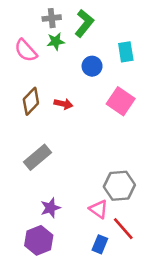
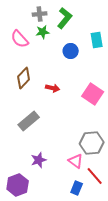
pink square: (121, 101) -> (93, 94), moved
red arrow: (63, 104) -> (53, 88), moved
purple hexagon: (39, 240) -> (18, 185), moved

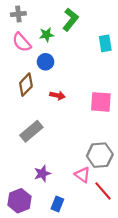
gray cross: (40, 14) -> (18, 14), moved
blue circle: (71, 51) -> (46, 62), moved
pink square: (93, 94) -> (101, 102), turned -30
blue rectangle: (77, 188) -> (57, 204), moved

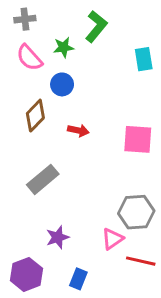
pink triangle: (82, 175) -> (113, 239), turned 49
red line: (103, 191) -> (141, 261), turned -36

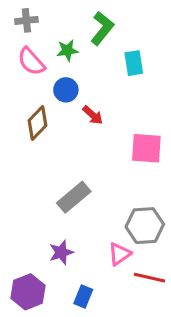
cyan rectangle: (144, 59) -> (134, 63), moved
red arrow: (78, 130) -> (93, 115), moved, turned 30
gray rectangle: (43, 179) -> (74, 197), moved

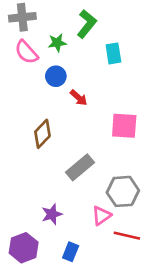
gray cross: (26, 20) -> (22, 17), size x1.4
brown diamond: (37, 123) -> (42, 134), moved
gray rectangle: (74, 197) -> (80, 167), moved

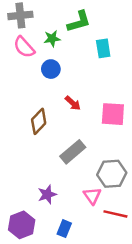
green L-shape: (87, 24) -> (79, 22), turned 35
red arrow: (79, 98) -> (73, 103), moved
pink triangle: (101, 216) -> (92, 196), turned -30

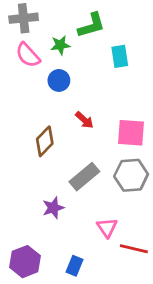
gray hexagon: (112, 174) -> (131, 175), moved
purple star: (47, 194) -> (53, 208), moved

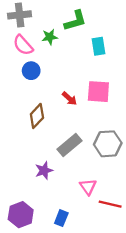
blue circle: (59, 80) -> (31, 71), moved
pink square: (131, 133) -> (98, 92), moved

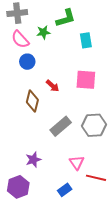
red arrow: (69, 99) -> (53, 86), moved
brown diamond: (37, 116) -> (32, 101), turned -30
purple star: (44, 170) -> (33, 160), moved
blue rectangle: (61, 218) -> (65, 190), moved, turned 32

